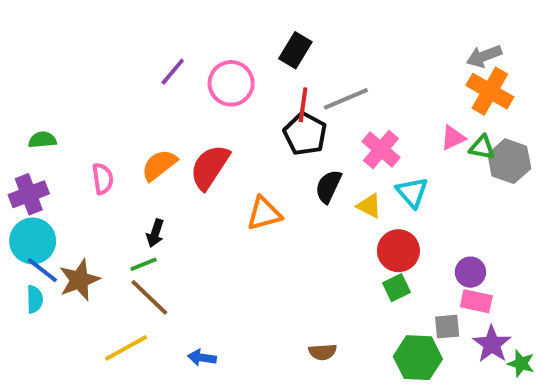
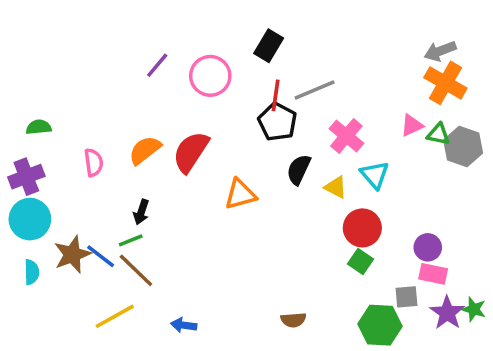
blue line: (42, 270) -> (101, 256), moved
green square: (397, 288) -> (361, 262), turned -30
green star: (521, 364) -> (474, 309), moved

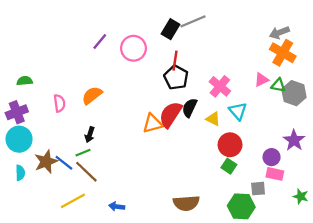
gray line: (315, 90) -> (193, 21), moved
red semicircle: (191, 152) -> (171, 114), moved
purple star: (447, 313) -> (294, 140), moved
brown semicircle: (293, 320) -> (186, 203), size x1.6

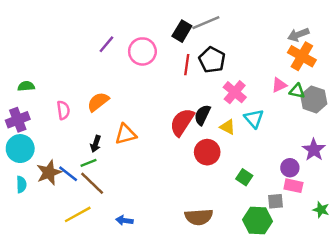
black pentagon: (176, 77) -> (212, 60), moved
orange triangle: (153, 123) -> (126, 134), moved
red circle: (230, 145) -> (207, 152), moved

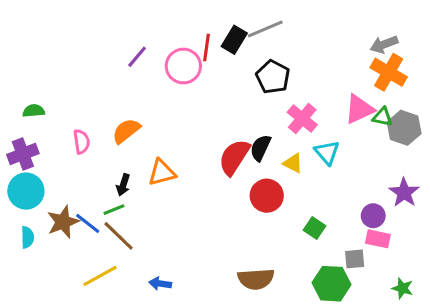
red line: (187, 65) -> (207, 47), moved
pink triangle: (279, 85) -> (359, 109), size x1.5
green star: (321, 210) -> (403, 288), moved

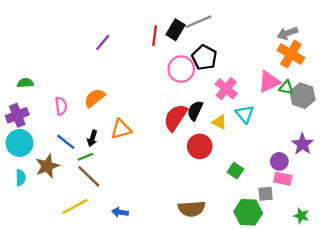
pink circle: (183, 66) -> (181, 69), moved
blue line: (88, 223) -> (66, 142), moved

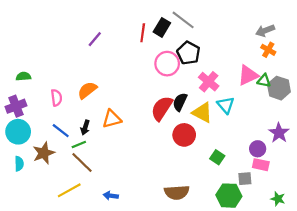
gray line: (199, 22) -> (183, 20), turned 60
orange cross: (291, 54) -> (268, 50), size x0.6
yellow triangle: (219, 122) -> (202, 113), size x1.5

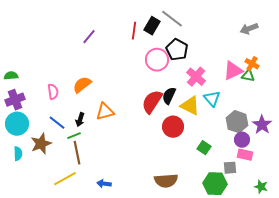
orange cross: (268, 50) -> (252, 64), moved
green semicircle: (23, 76) -> (11, 76), moved
gray hexagon: (279, 88) -> (237, 122), moved
brown line: (82, 163) -> (77, 153), turned 35

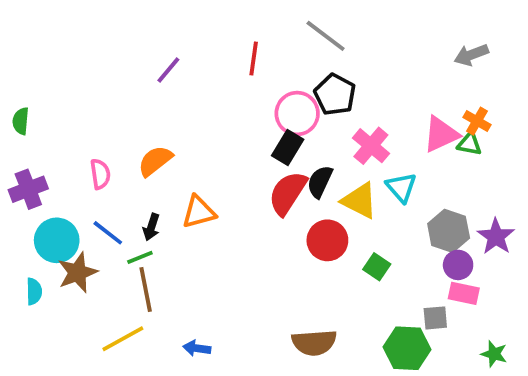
black rectangle: (152, 26) -> (288, 148), moved
green semicircle: (11, 76) -> (21, 121), moved, turned -80
cyan circle: (17, 124) -> (57, 240), moved
green square: (204, 148) -> (377, 267), moved

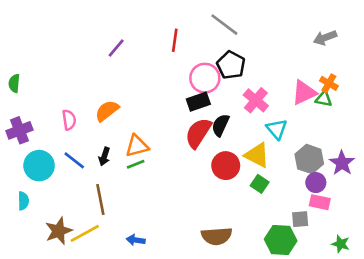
black rectangle: (288, 148) -> (198, 102), turned 40
yellow triangle: (360, 201) -> (257, 155), moved
green line: (140, 257) -> (136, 164), moved
brown star: (78, 273) -> (59, 231), moved

